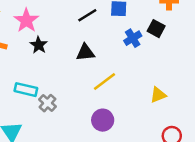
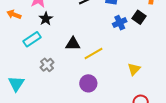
black triangle: (85, 52) -> (73, 44), moved
cyan rectangle: (26, 90) -> (32, 39), moved, turned -54
yellow triangle: (158, 95) -> (134, 69), turned -32

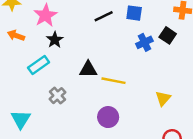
yellow line: (93, 54) -> (114, 81), turned 42

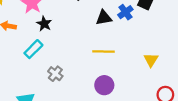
black triangle: (88, 69) -> (104, 18), moved

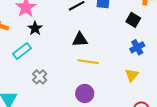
blue cross: (125, 12) -> (137, 47), moved
black triangle: (104, 18) -> (80, 40), moved

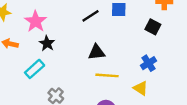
blue cross: (137, 47) -> (149, 63), moved
yellow triangle: (132, 75) -> (141, 88), moved, turned -32

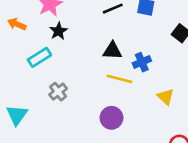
blue cross: (149, 63) -> (142, 62), moved
yellow triangle: (141, 88) -> (166, 97), moved

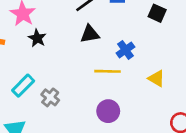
black triangle: (112, 51) -> (90, 34), moved
cyan rectangle: (39, 57) -> (23, 86), moved

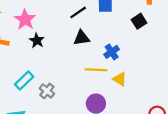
black square: (157, 13) -> (139, 21), turned 32
yellow triangle: (156, 78) -> (120, 79), moved

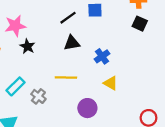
pink star: (25, 20) -> (15, 26), turned 30
black square: (139, 21) -> (140, 24), moved, turned -32
yellow line: (96, 70) -> (66, 78), moved

